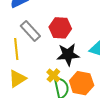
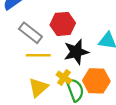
yellow line: (16, 49) -> (38, 55), moved, turned -75
yellow triangle: (17, 79) -> (38, 88), moved

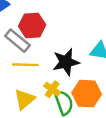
red hexagon: (63, 24) -> (32, 25), moved

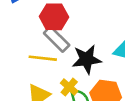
gray rectangle: (17, 41) -> (57, 39), moved

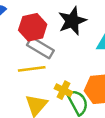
black star: (87, 59) -> (72, 21), moved

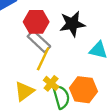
yellow line: (32, 69) -> (43, 59), moved, turned -70

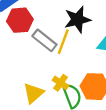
red hexagon: (36, 22) -> (20, 20), moved
yellow line: (43, 59) -> (63, 42), moved

